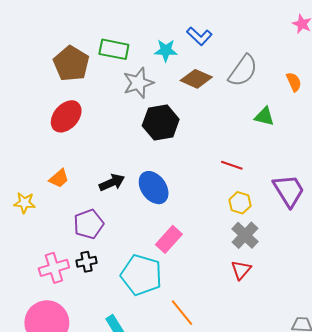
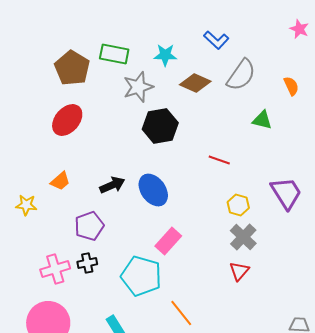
blue L-shape: (199, 36) -> (216, 40), moved
red line: (232, 165) -> (219, 160), moved

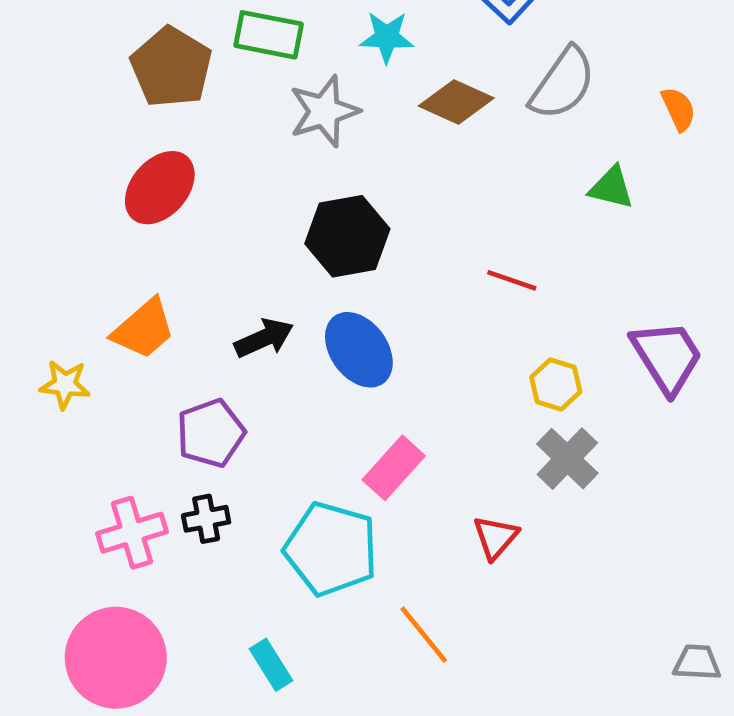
black hexagon: (160, 126) -> (347, 236), moved
orange trapezoid: (60, 181) -> (144, 329), size x1.4
red triangle: (239, 271) -> (496, 537), moved

